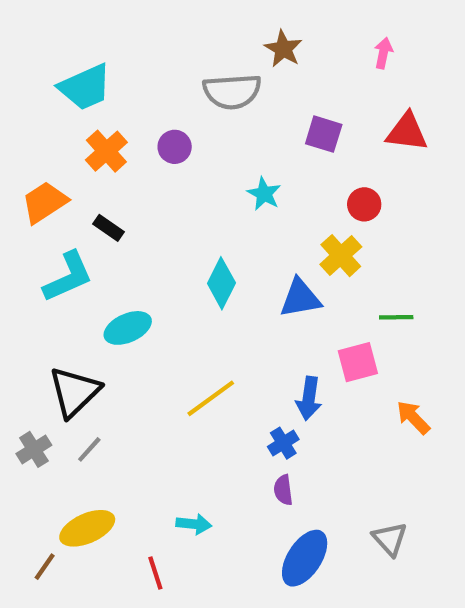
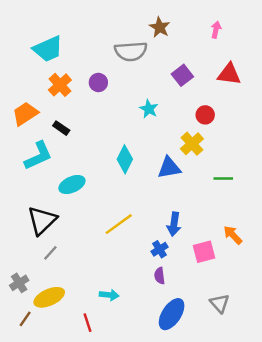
purple square: (324, 134) -> (182, 75), turned 35
pink square: (358, 362) -> (204, 252), moved
gray cross: (34, 449) -> (19, 283), moved

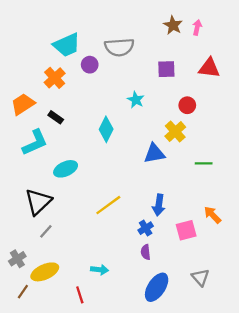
brown star: (160, 27) -> (173, 25), moved
cyan trapezoid: (48, 49) -> (67, 45), moved
purple square: (182, 75) -> (166, 69), turned 36
purple circle: (98, 82) -> (90, 65), moved
cyan diamond: (125, 159) -> (106, 129), moved

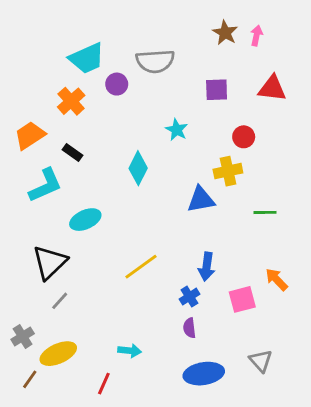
yellow cross: (175, 132) -> (228, 171), turned 30
blue ellipse: (157, 287) -> (204, 374), turned 48
red line: (80, 295) -> (104, 384), turned 42

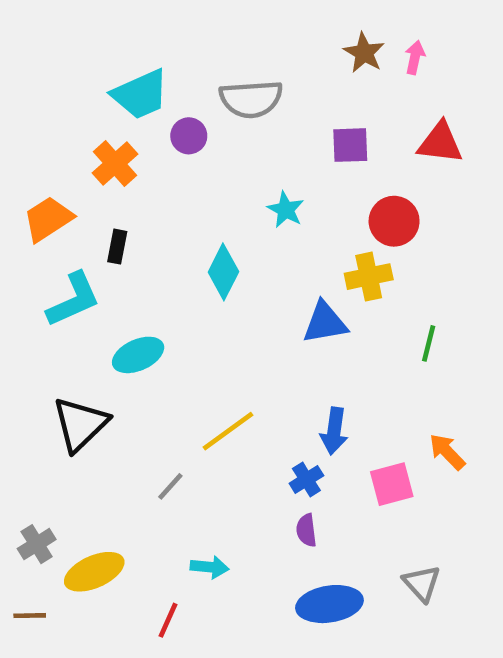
red circle: (244, 137) -> (394, 221), size x1.4
black rectangle: (73, 153) -> (117, 247), turned 66
green line: (265, 212) -> (429, 343), turned -75
gray line: (60, 301) -> (170, 486), moved
brown line: (30, 379) -> (30, 616), moved, turned 54

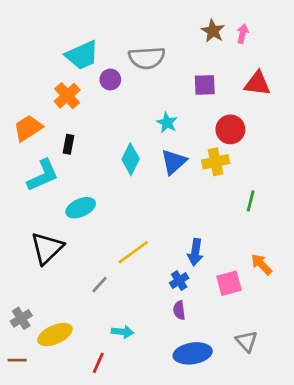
blue triangle: (325, 323) -> (174, 162), moved, turned -32

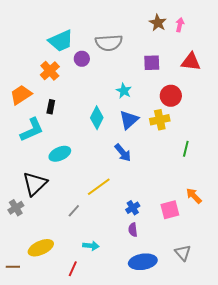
blue arrow: (195, 252) -> (123, 153), moved, turned -48
gray cross: (21, 318) -> (16, 208), moved

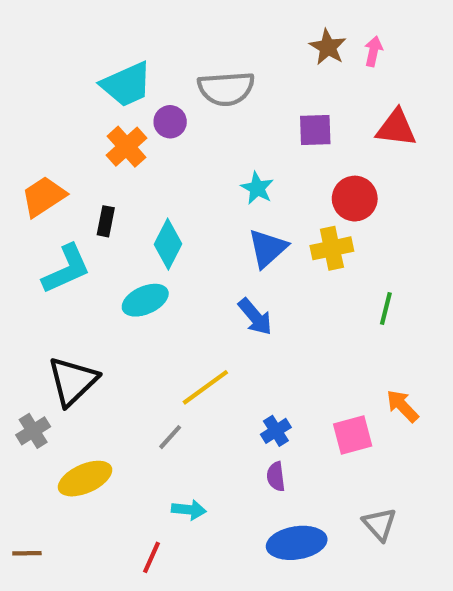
orange cross: (50, 71) -> (127, 147), moved
cyan diamond: (97, 118) -> (168, 244), moved
cyan ellipse: (60, 154) -> (145, 300), moved
gray line: (74, 211) -> (170, 437), moved
yellow ellipse: (41, 248) -> (85, 479), moved

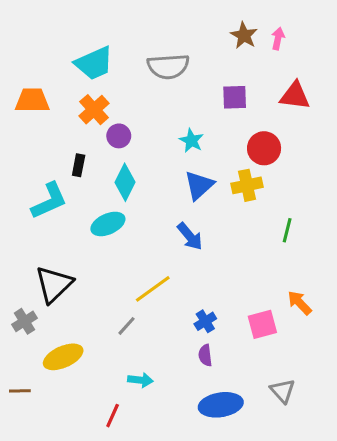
purple circle: (170, 122) -> (119, 136), moved
orange trapezoid: (44, 196) -> (32, 100), moved, turned 33
brown line: (27, 553) -> (20, 391), moved

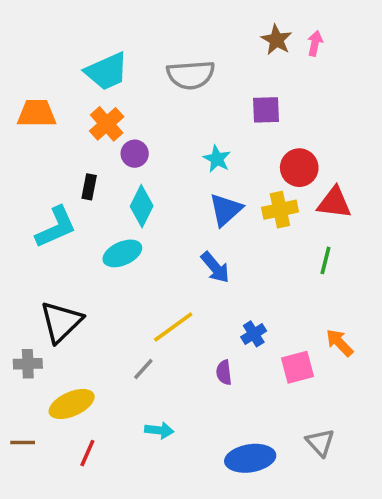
red triangle: (295, 96) -> (334, 203), moved
gray cross: (25, 321) -> (28, 364), turned 30
blue cross: (205, 321) -> (254, 334), moved
purple semicircle: (205, 355) -> (224, 372), moved
red line: (113, 416) -> (87, 453), moved

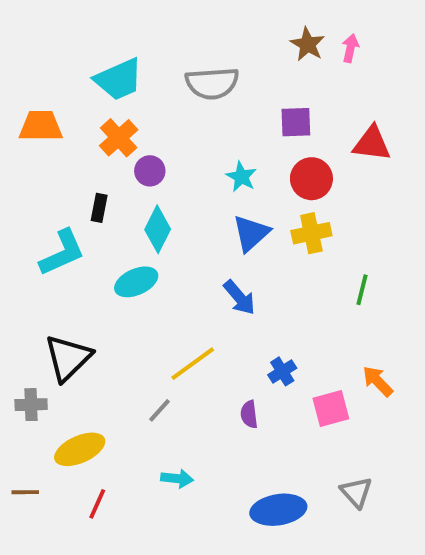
red circle: (299, 168) -> (311, 179), moved
red triangle: (334, 203) -> (372, 144), moved

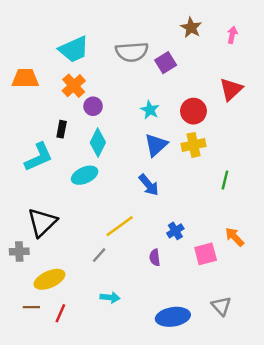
pink arrow: (350, 48) -> (232, 35), moved
purple square: (296, 122) -> (166, 63), moved, turned -30
red triangle: (372, 144) -> (231, 89), turned -50
brown line: (25, 492) -> (31, 307), moved

